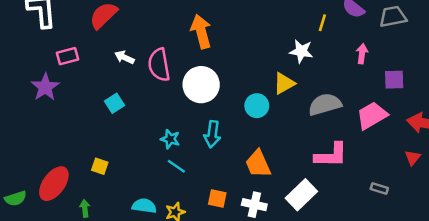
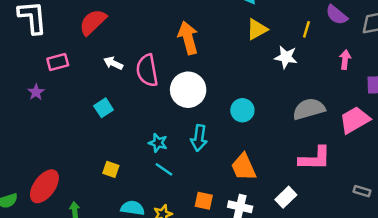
yellow triangle: (284, 83) -> (257, 29), moved
purple star: (45, 87) -> (36, 92), size x0.6
yellow square: (100, 166) -> (111, 169), moved
white rectangle: (301, 195) -> (286, 197), size x0.7

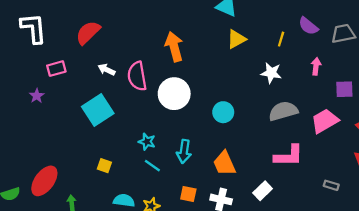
white star: (286, 57) -> (271, 73), moved
cyan square: (104, 108) -> (98, 110), size x1.8
cyan arrow: (199, 138) -> (184, 151), moved

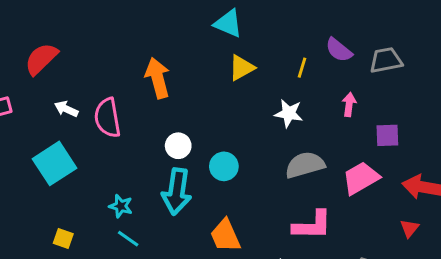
white circle: (174, 94) -> (178, 146), moved, size x0.6
cyan arrow: (184, 151) -> (177, 191), moved, size x1.4

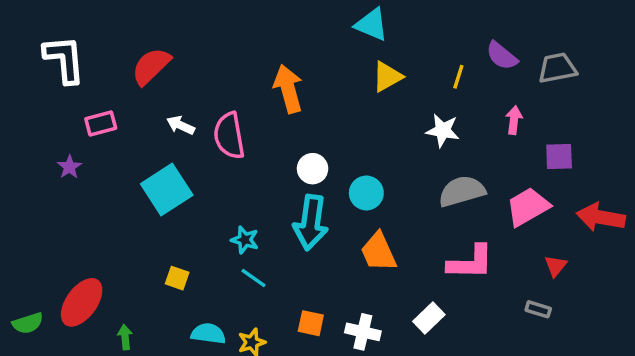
red triangle: (409, 228) -> (556, 266), moved
orange trapezoid: (225, 236) -> (378, 252), moved

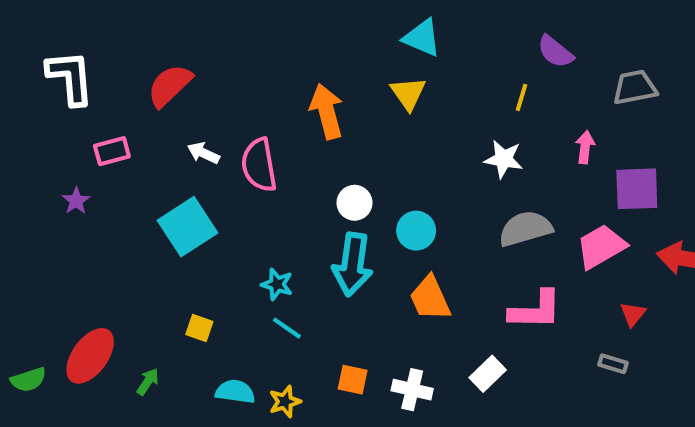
purple semicircle: (502, 56) -> (555, 52), moved
yellow triangle: (387, 77) -> (408, 93), moved, turned -36
purple square: (559, 157) -> (637, 189), size x1.4
green arrow: (125, 337) -> (148, 382), moved, turned 40

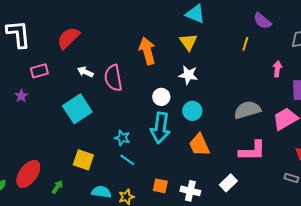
white star: (504, 159) -> (188, 75), moved
yellow square: (199, 328) -> (83, 160), size x1.5

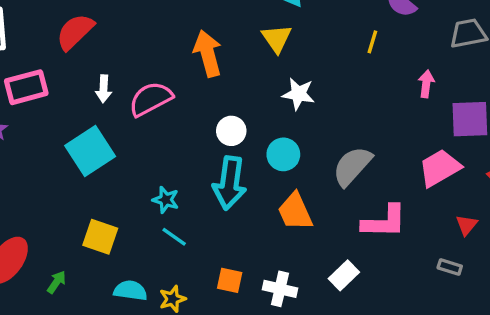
pink rectangle: (39, 71) -> (26, 87), size x1.4
white arrow: (85, 72) -> (104, 89), turned -112
white star: (188, 75) -> (298, 94), moved
pink semicircle: (113, 78) -> (151, 99), turned 72
gray semicircle: (247, 110) -> (352, 166), moved, turned -32

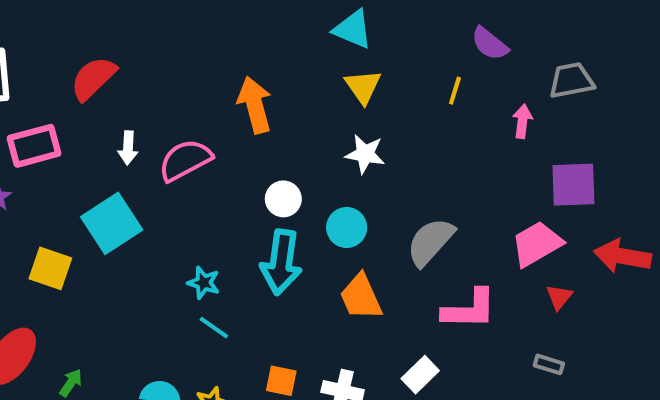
yellow triangle: (277, 38) -> (363, 87), moved
pink arrow: (426, 84) -> (522, 121), moved
red triangle: (467, 225) -> (559, 297), moved
yellow square: (100, 237) -> (50, 268), moved

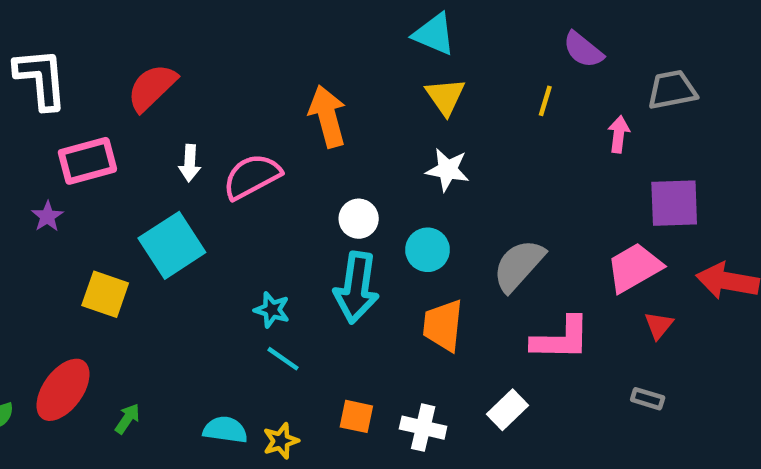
orange trapezoid: (361, 297) -> (443, 325), turned 30

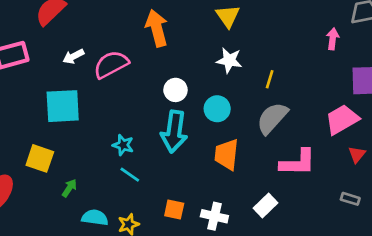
yellow line: (545, 101) -> (270, 79), moved
white arrow: (190, 163) -> (73, 56), turned 60
cyan square: (172, 245) -> (63, 106), turned 30
yellow square: (105, 294) -> (40, 158), moved
green arrow: (127, 419) -> (69, 188), moved

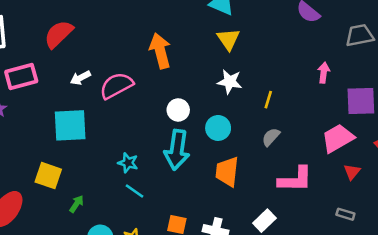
pink arrow: (333, 39) -> (324, 73), moved
gray semicircle: (272, 118) -> (271, 137), size x0.6

